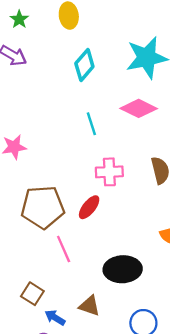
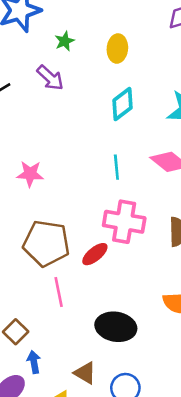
pink cross: (109, 172) -> (124, 222), size x1.4
brown triangle: (89, 306) -> (85, 373), moved
blue arrow: (55, 318) -> (34, 362), turned 36

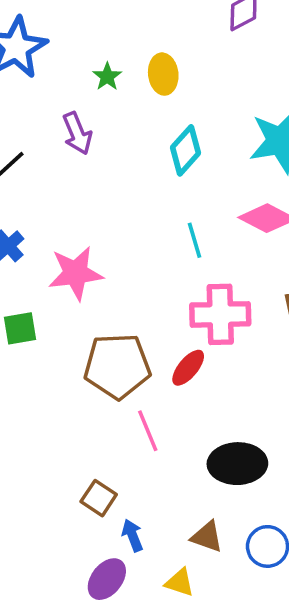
green star: (65, 41) -> (107, 77), moved
purple arrow: (50, 78) -> (77, 133), turned 36
pink star: (30, 174) -> (76, 273), size x1.4

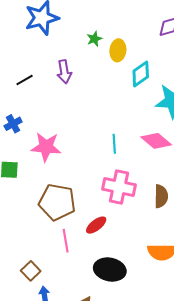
green star: (107, 77) -> (94, 39), moved
cyan diamond: (186, 150) -> (141, 74), moved
red ellipse: (188, 368) -> (96, 225), moved

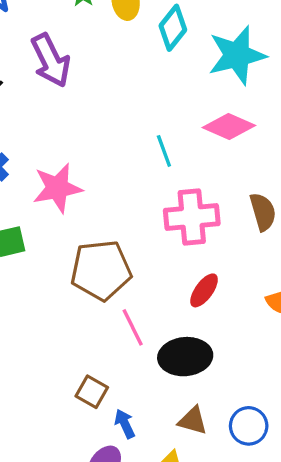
purple arrow: (64, 72) -> (51, 60), size x1.4
red ellipse: (96, 225) -> (204, 290), moved
black ellipse: (110, 270) -> (185, 357), moved

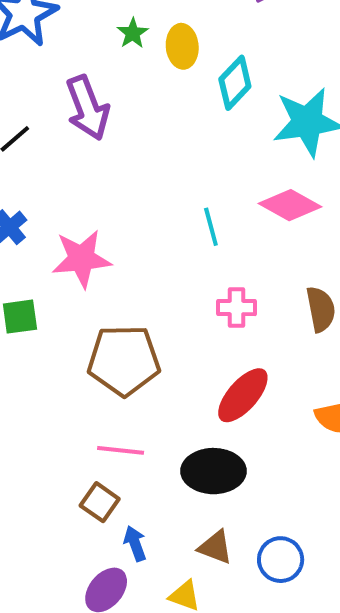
pink cross: (192, 217) -> (237, 308), size x0.6
red ellipse: (204, 290) -> (243, 395), size x1.4
pink line: (133, 327) -> (121, 450), moved, turned -63

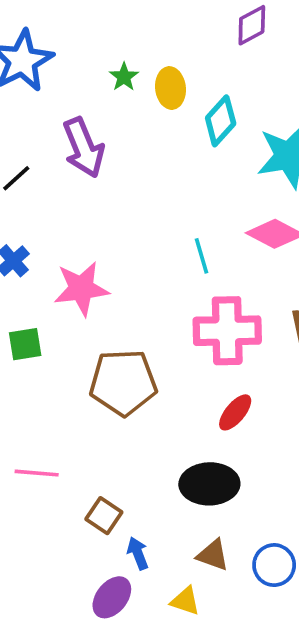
pink cross: (237, 308) -> (227, 331), size x1.8
red ellipse: (243, 395) -> (235, 412), size x0.7
pink line: (121, 450) -> (37, 473), moved

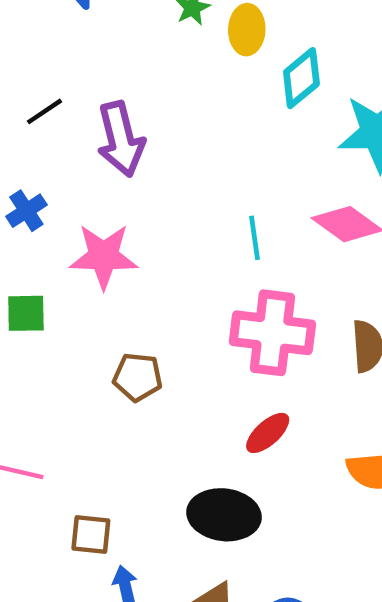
purple arrow: (84, 148) -> (121, 139), moved
brown pentagon: (123, 382) -> (138, 377), size x0.6
brown square: (104, 516) -> (91, 535), turned -36

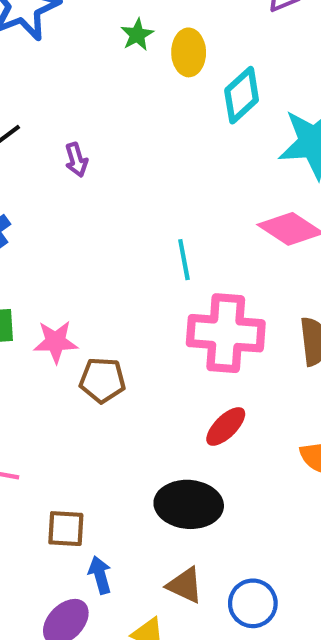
purple arrow: (121, 139) -> (76, 160), size x0.5
cyan line: (255, 238) -> (184, 260), moved
pink star: (104, 256) -> (56, 342), moved, size x0.7

